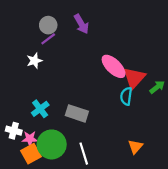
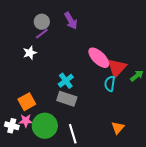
cyan cross: (40, 109) -> (66, 81), moved
white cross: (14, 131) -> (12, 126), moved
orange square: (31, 154) -> (27, 102), moved

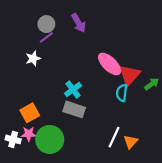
white line: (73, 134) -> (114, 137), moved, turned 42

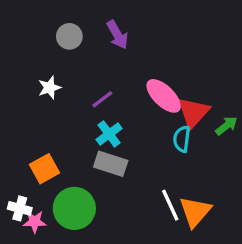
purple line: (46, 37) -> (102, 99), moved
pink star: (29, 134) -> (35, 222), moved
white line: (114, 137) -> (170, 205), turned -50
orange triangle: (131, 142) -> (195, 212), size x1.5

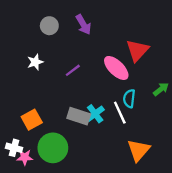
red triangle: (193, 112) -> (137, 50), moved
cyan cross: (109, 134) -> (95, 114), moved
white line: (170, 205) -> (120, 113), moved

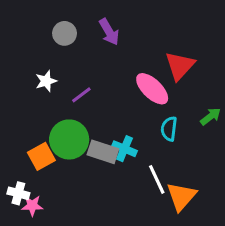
purple line: (73, 70) -> (81, 95), moved
white line: (120, 113) -> (157, 179), moved
cyan cross: (95, 114) -> (124, 149), turned -30
green circle: (53, 148) -> (69, 139), moved

